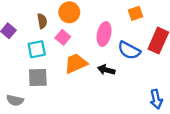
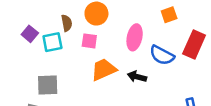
pink square: (63, 37) -> (89, 41), turned -32
cyan square: (37, 49) -> (52, 42), moved
gray square: (38, 77) -> (48, 85), moved

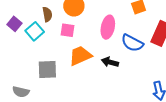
cyan square: (52, 42) -> (35, 31), turned -30
gray square: (48, 85) -> (47, 70), moved

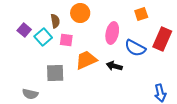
pink square: (68, 30) -> (66, 40), moved

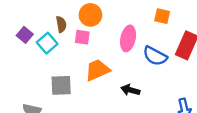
orange square: (141, 14) -> (162, 16), turned 32
pink square: (66, 40) -> (82, 37), moved
black arrow: (114, 66) -> (130, 90), moved

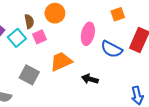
orange square: (162, 16) -> (118, 14), turned -32
pink square: (82, 37) -> (40, 37), moved, turned -32
gray square: (61, 85) -> (29, 75), turned 30

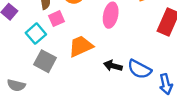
cyan square: (17, 38) -> (36, 34), moved
blue semicircle: (112, 49) -> (139, 69), moved

